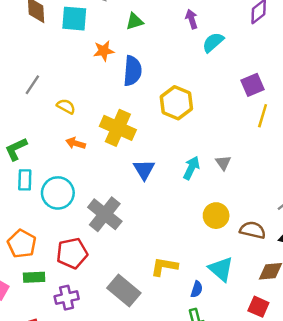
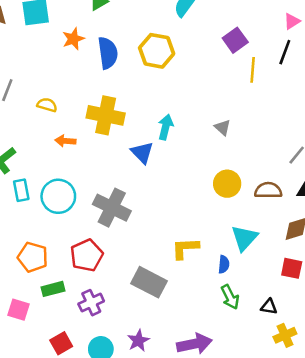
yellow hexagon: (176, 103) -> (157, 51), moved
cyan arrow: (191, 168) -> (166, 127), moved
cyan triangle: (221, 269) -> (244, 238), turned 44

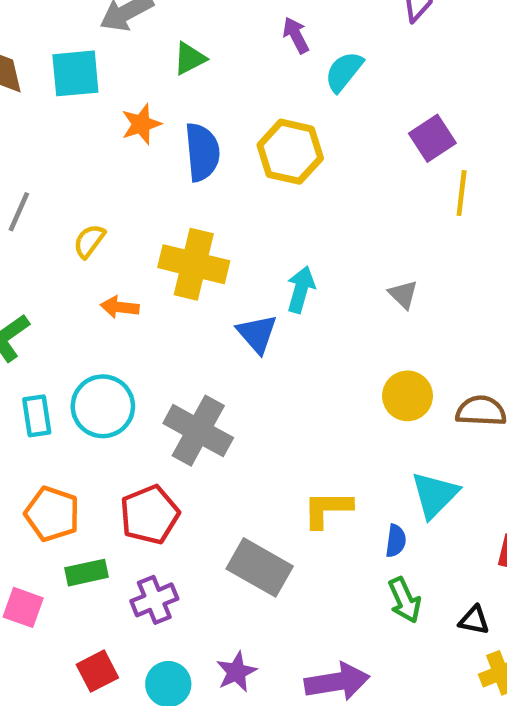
yellow semicircle: (47, 105) -> (89, 241), turned -72
cyan rectangle: (21, 190) -> (37, 416), moved

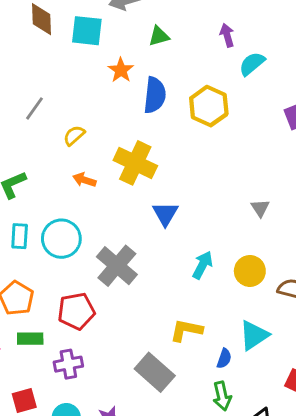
orange star: (141, 124) -> (121, 70), turned -30
cyan arrow: (301, 289) -> (203, 265), moved
gray rectangle: (260, 567) -> (155, 372), moved

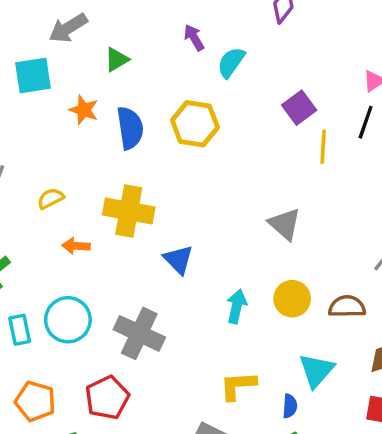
yellow semicircle: (74, 135) -> (51, 198), turned 30
gray triangle: (260, 208) -> (285, 224), size x1.5

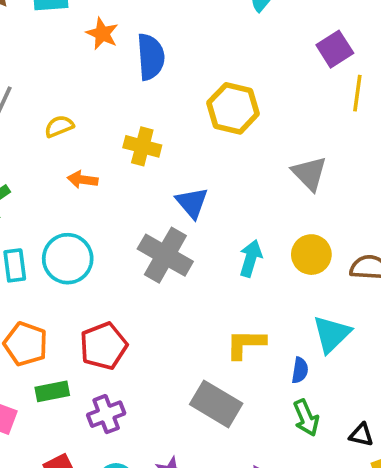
yellow hexagon: (195, 124) -> (233, 108), moved
yellow cross: (129, 211) -> (142, 146), size x0.7
gray cross: (139, 333) -> (165, 255), moved

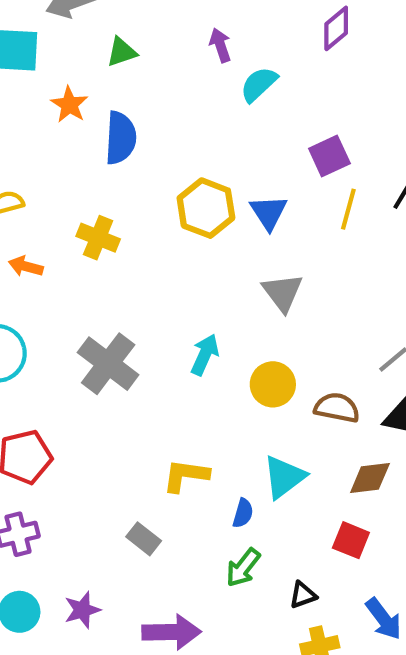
blue triangle: (192, 203) -> (269, 212), moved
cyan arrow: (251, 258) -> (205, 355), moved
gray rectangle: (216, 404) -> (144, 539), size x0.6
green arrow: (306, 418) -> (243, 568), turned 54
black triangle: (361, 435) -> (303, 595), turned -40

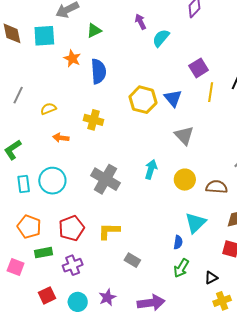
yellow L-shape: (186, 475) -> (109, 231), moved

